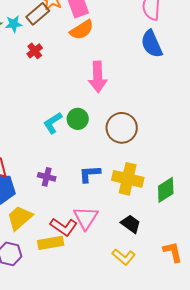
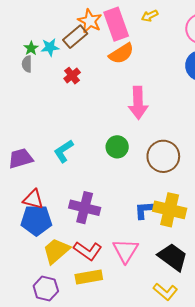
cyan L-shape: (53, 123) -> (64, 151), moved
blue L-shape: (90, 174) -> (145, 210), moved
purple cross: (47, 177) -> (85, 208), size x1.6
black trapezoid: (131, 224) -> (173, 257), size x1.4
red L-shape: (64, 227) -> (88, 251), moved

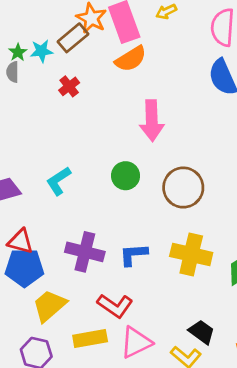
blue L-shape: (145, 210) -> (133, 254), moved
red L-shape: (88, 251) -> (115, 306), moved
pink triangle: (126, 251) -> (136, 342), moved, turned 32
black trapezoid: (173, 257) -> (202, 332), moved, size x0.7

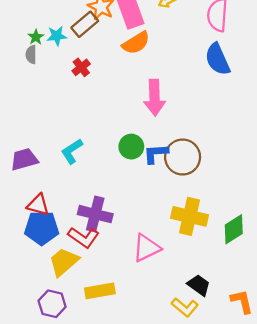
blue L-shape: (133, 254) -> (156, 154), moved
red L-shape: (115, 306) -> (84, 237), moved
pink triangle: (136, 342) -> (146, 248), moved

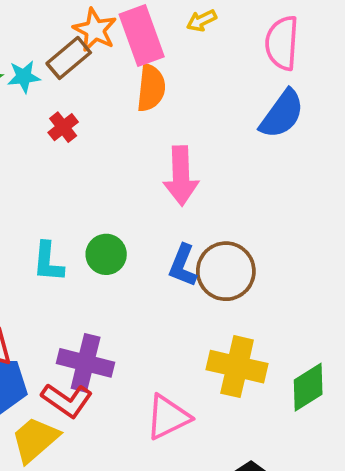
orange semicircle: (136, 43) -> (151, 88), turned -52
blue semicircle: (217, 59) -> (282, 114), turned -120
green circle: (131, 147) -> (106, 254), moved
cyan L-shape: (72, 151) -> (48, 262), turned -52
blue L-shape: (156, 154) -> (183, 266), turned -64

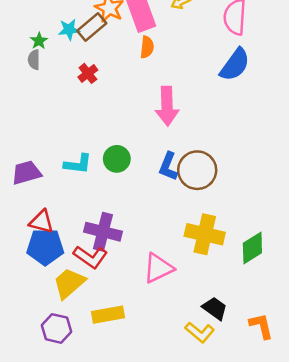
cyan star: (24, 77) -> (69, 30), moved
orange semicircle: (151, 88) -> (147, 47), size x0.7
cyan L-shape: (48, 262) -> (78, 164), turned -88

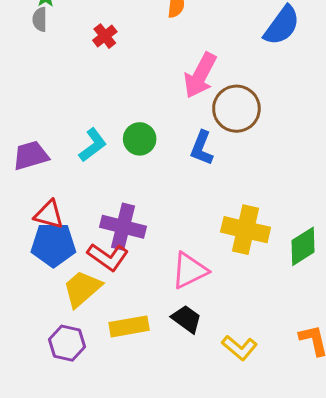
pink arrow: (167, 106) -> (200, 75), turned 30
cyan L-shape: (78, 164) -> (93, 145), turned -44
brown circle: (197, 170) -> (236, 109), moved
black trapezoid: (215, 308) -> (187, 319), moved

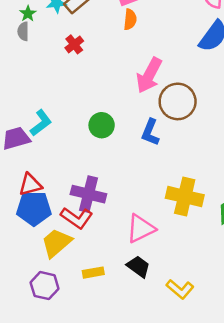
cyan L-shape: (93, 145) -> (41, 123), moved
red triangle: (49, 215) -> (30, 185), turned -30
yellow rectangle: (129, 326) -> (93, 273), size x0.7

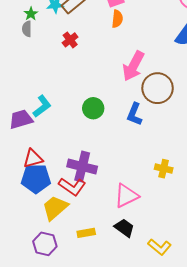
yellow cross: (185, 197) -> (164, 169), size x0.6

